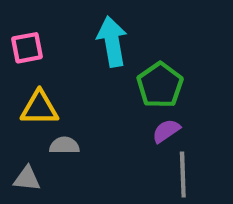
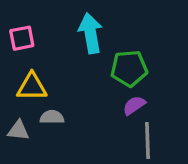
green pentagon: (160, 85) -> (129, 68), turned 30
gray triangle: (27, 179) -> (18, 130), moved

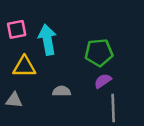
cyan arrow: (90, 33) -> (47, 40), moved
gray semicircle: (52, 117) -> (62, 91), moved

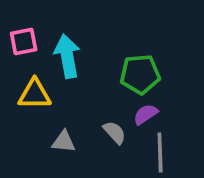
gray semicircle: (62, 91) -> (115, 132), moved, turned 48
gray triangle: (14, 100) -> (64, 142), moved

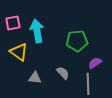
yellow triangle: (35, 94) -> (19, 52), turned 36
purple semicircle: (146, 114) -> (95, 63), moved

